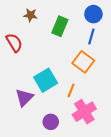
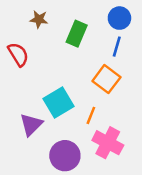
pink cross: (84, 112) -> (108, 143), turned -30
purple circle: (51, 122) -> (65, 156), size x1.5

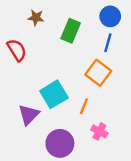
pink cross: (108, 143) -> (99, 131), size x0.6

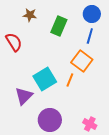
orange line: (84, 106) -> (70, 80), moved
pink cross: (99, 131) -> (90, 124), moved

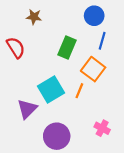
blue circle: (92, 14) -> (94, 16), moved
green rectangle: (59, 26) -> (67, 48), moved
pink cross: (90, 124) -> (102, 128), moved

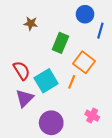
brown star: (34, 17) -> (31, 23), moved
blue line: (102, 41) -> (100, 31), moved
red semicircle: (16, 48) -> (22, 71), moved

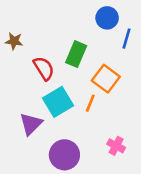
brown star: (31, 23) -> (14, 41), moved
red semicircle: (22, 71) -> (44, 68), moved

